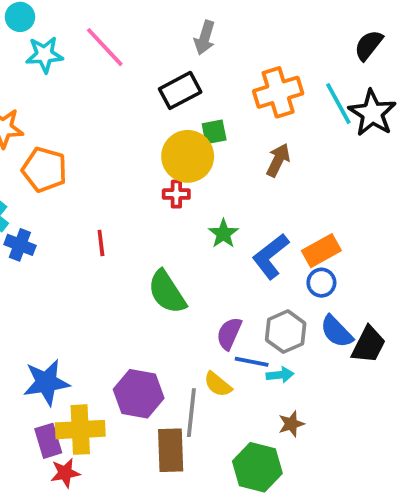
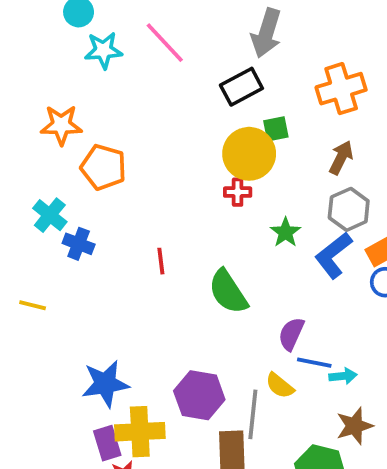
gray arrow: (205, 38) -> (266, 33), size x1.4
red line: (101, 243) -> (161, 261), moved
gray hexagon: (286, 332) -> (349, 209), moved
brown star: (291, 424) -> (354, 426), size x1.4

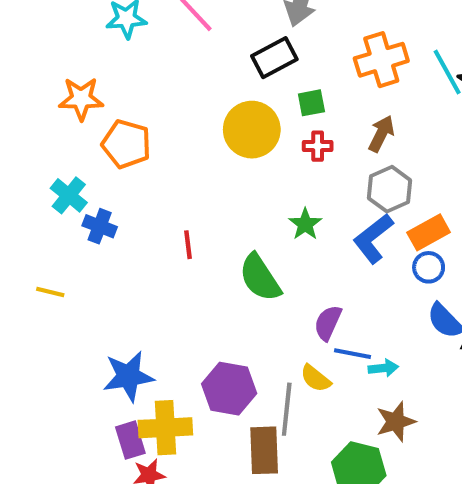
yellow circle: (249, 154) -> (252, 130), moved
red cross: (238, 192) -> (318, 146), moved
green star: (286, 232) -> (305, 224), moved

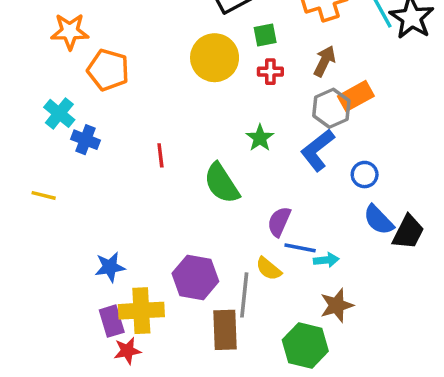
orange rectangle: (429, 232) -> (356, 96), moved
blue star: (128, 376) -> (110, 267), size x0.7

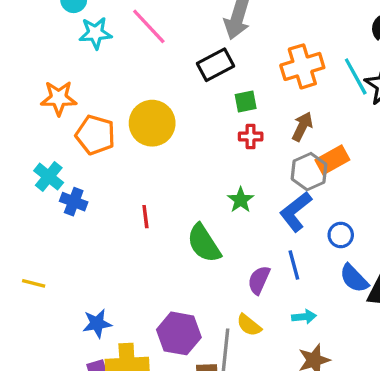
yellow circle: (215, 58) -> (152, 123), moved
yellow line: (44, 195) -> (34, 283), moved
blue line: (300, 248) -> (294, 265), moved, turned 64

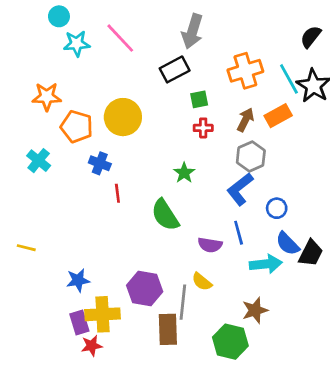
orange rectangle: (332, 160) -> (278, 116), moved
green star: (241, 200) -> (184, 173), moved
blue cross: (74, 202) -> (100, 163), moved
purple semicircle: (259, 280) -> (210, 245), turned -105
cyan arrow: (304, 317) -> (266, 264), moved, size x1.6

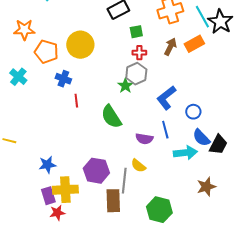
gray hexagon: (251, 156) -> (136, 74), moved
brown star: (255, 310) -> (206, 187), moved

